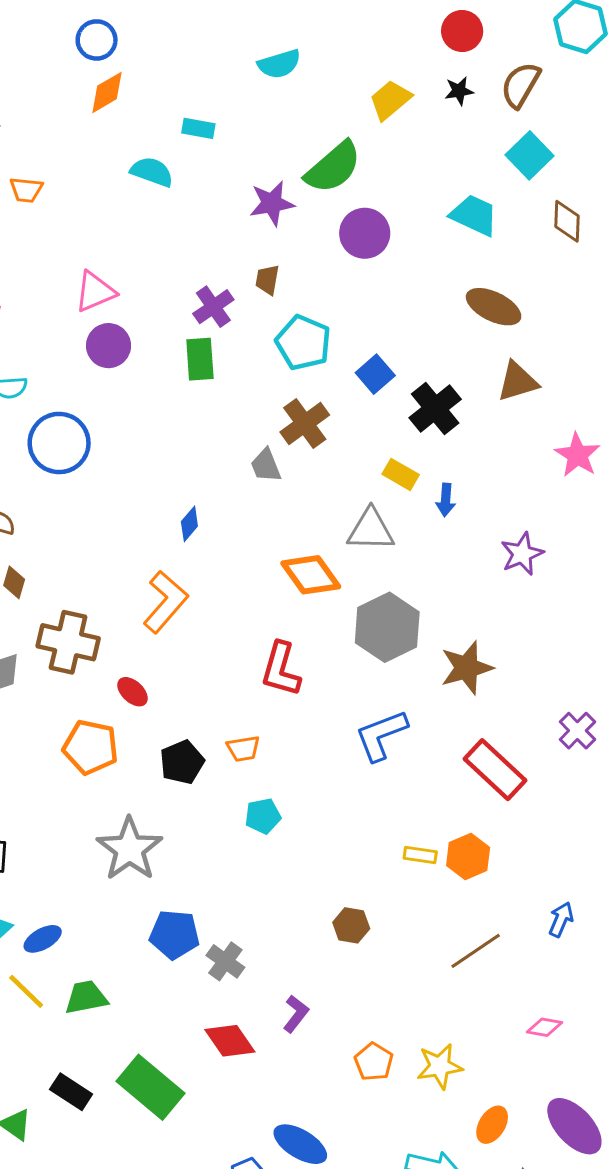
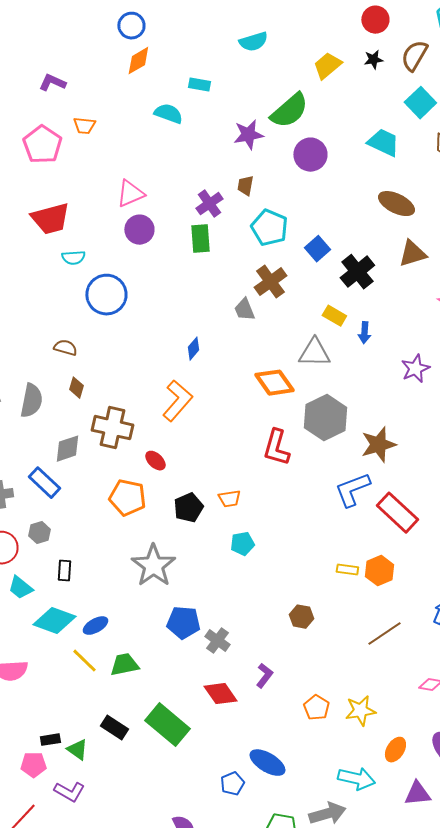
red L-shape: (281, 669) -> (276, 448), moved
blue L-shape: (381, 735) -> (352, 490), moved

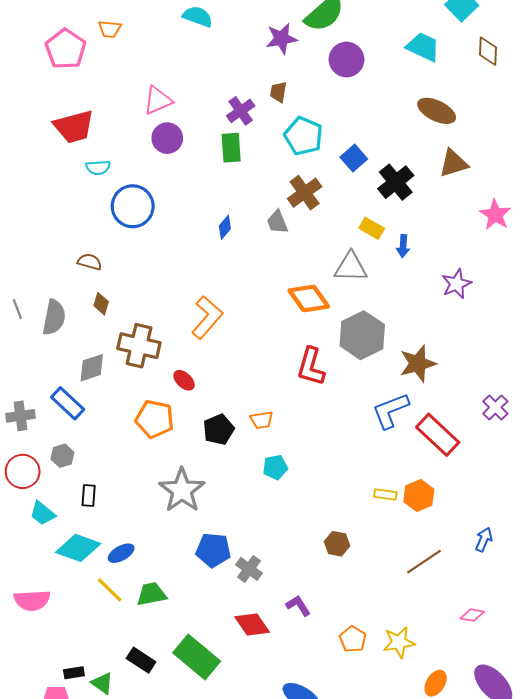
blue diamond: (193, 349) -> (225, 227), moved
purple L-shape: (264, 676) -> (298, 606), turned -70

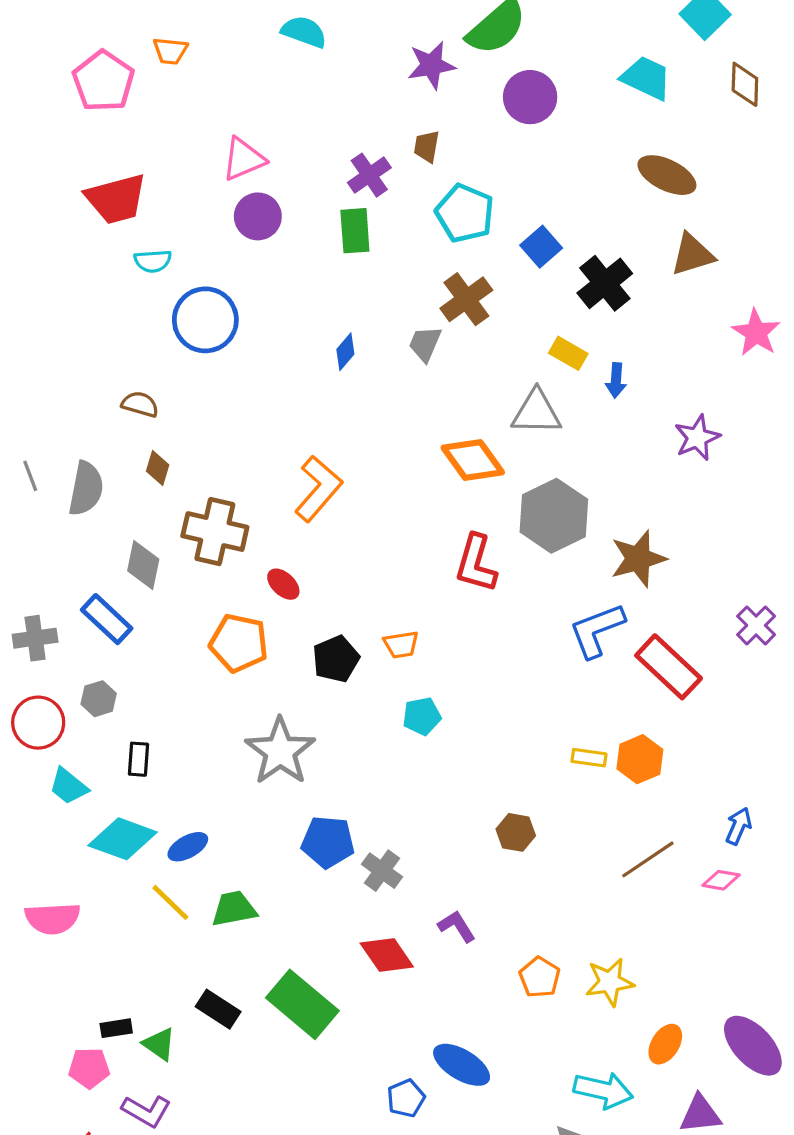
gray trapezoid: (277, 222) -> (425, 344), turned 45
gray diamond: (92, 368) -> (143, 565), turned -60
pink diamond: (472, 615) -> (721, 880), moved

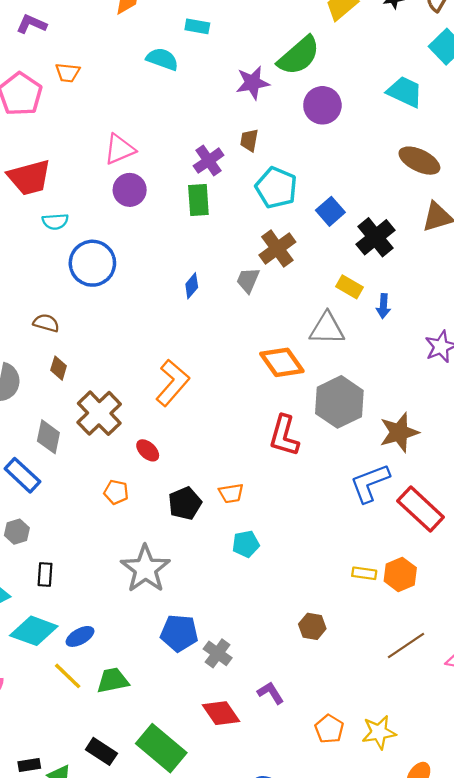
brown cross: (215, 532) -> (99, 413), turned 33
orange pentagon: (239, 643) -> (116, 492), size x0.6

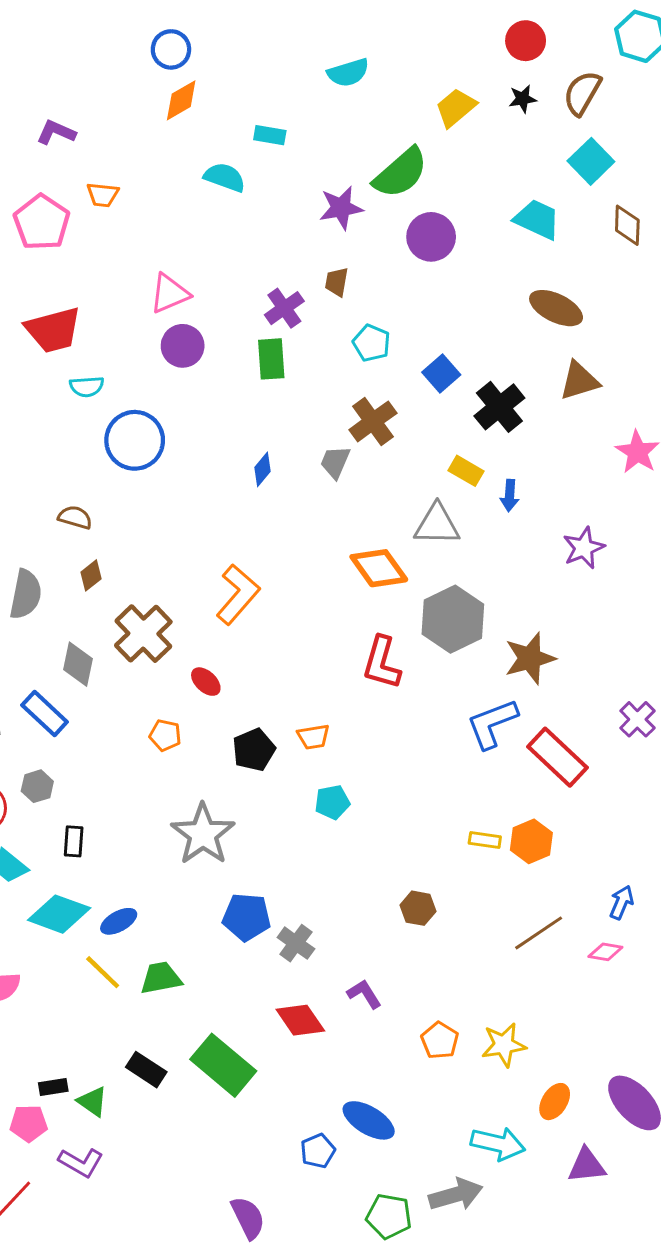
cyan pentagon: (276, 188) -> (372, 343), size x0.7
brown diamond: (59, 368) -> (91, 575), turned 35

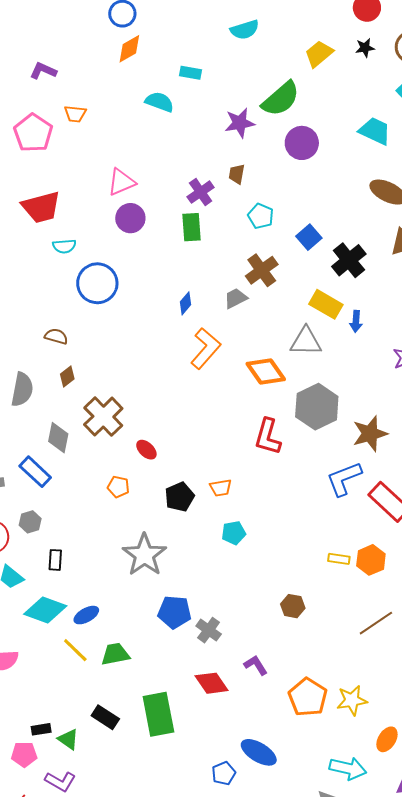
gray trapezoid: (335, 462) -> (236, 298), turned 40
yellow rectangle: (466, 471) -> (326, 304), size x1.4
orange L-shape: (238, 594) -> (206, 348), moved
orange pentagon: (440, 1040) -> (308, 697), size x1.5
green rectangle: (223, 1065) -> (158, 714), turned 39

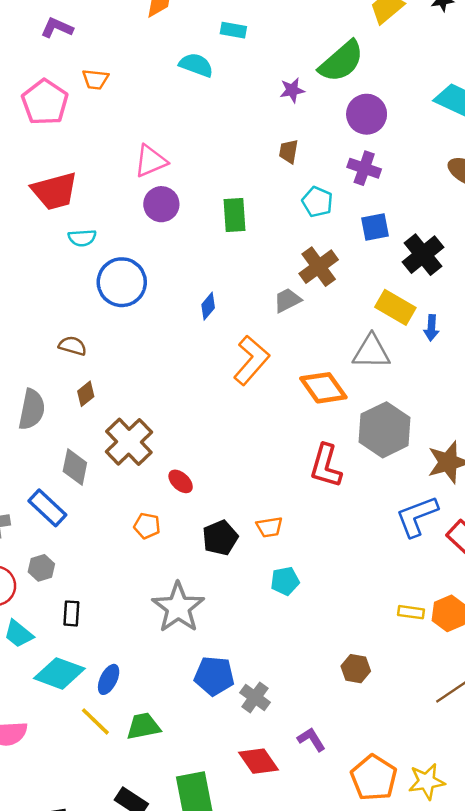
purple star: (240, 123) -> (292, 90), size x0.7
purple cross: (201, 192) -> (364, 168), moved, turned -36
blue square: (309, 237) -> (375, 227), turned 30
blue diamond: (186, 303) -> (208, 306), moved
blue ellipse: (86, 615) -> (109, 679), turned -35

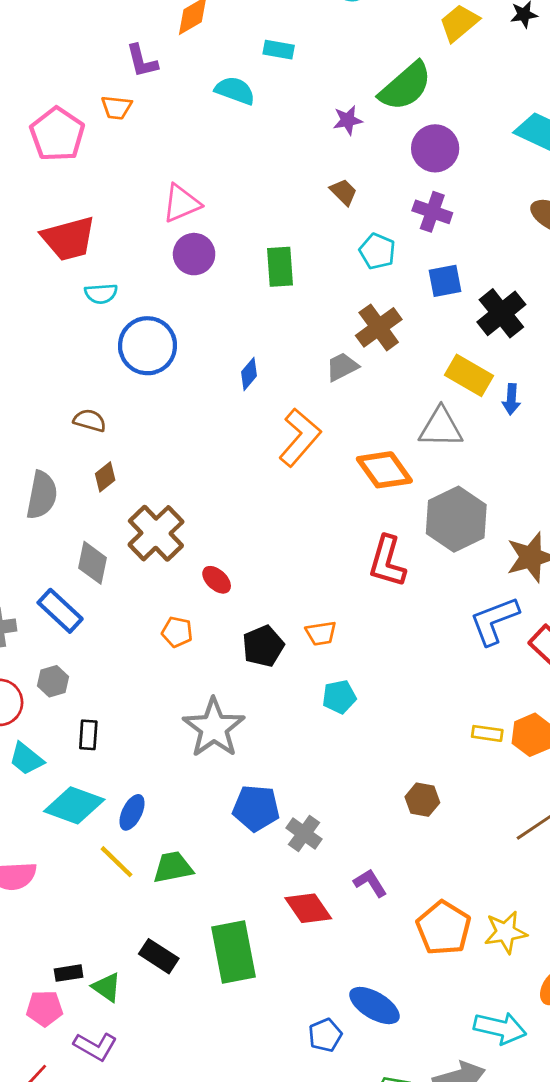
purple L-shape: (57, 28) -> (142, 61), moved, turned -128
brown trapezoid: (289, 151) -> (343, 192), turned 125

